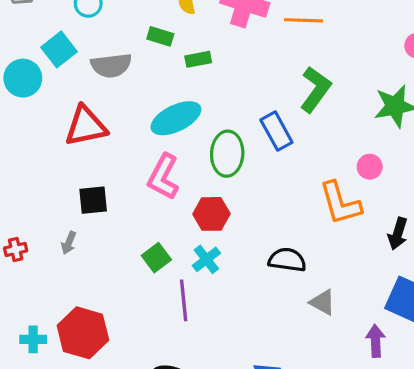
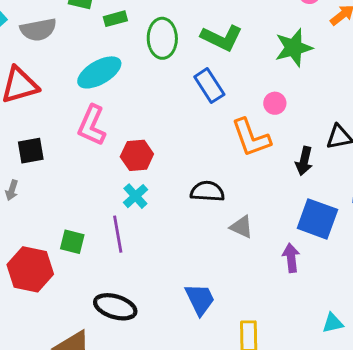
green L-shape: (315, 89) -> (222, 38), turned 84
blue rectangle: (276, 131) -> (209, 86), moved
green ellipse: (227, 154) -> (162, 38), moved
green square: (156, 258) -> (72, 242), moved, turned -35

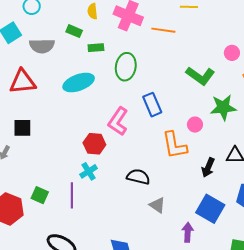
green L-shape: (222, 38) -> (200, 76), moved
green star: (294, 48) -> (223, 107), moved
pink L-shape: (92, 125) -> (118, 121), moved

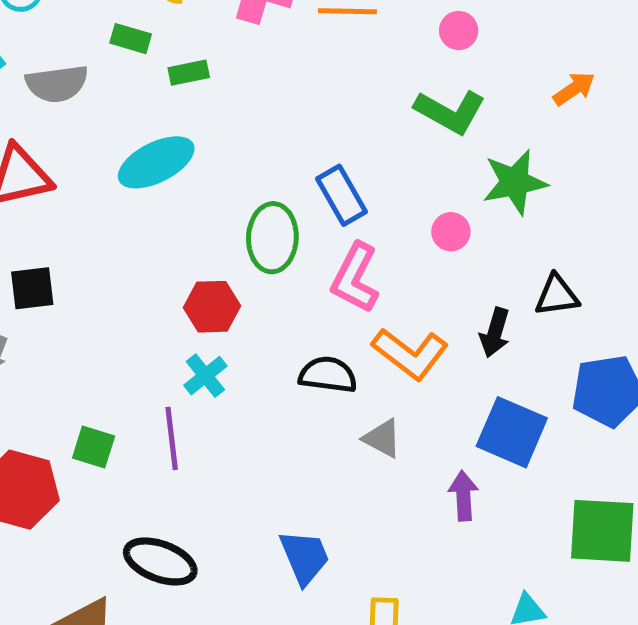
pink circle: (232, 53) -> (459, 30), moved
green ellipse: (126, 67) -> (272, 238), moved
pink L-shape: (118, 121) -> (355, 278), moved
orange L-shape: (175, 145) -> (410, 354), moved, turned -36

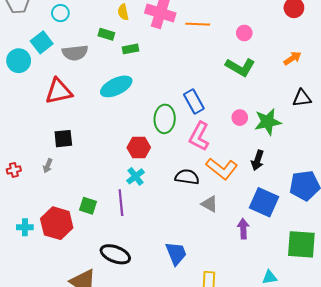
green star: (515, 182) -> (268, 122), moved
black triangle: (557, 295) -> (302, 98), moved

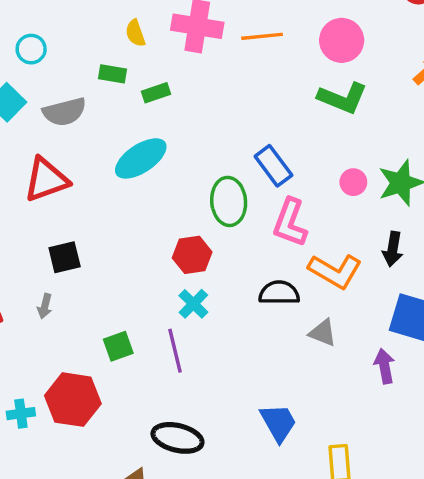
pink circle: (244, 33) -> (342, 40), size x1.6
green square: (88, 206) -> (118, 346), moved, turned -30

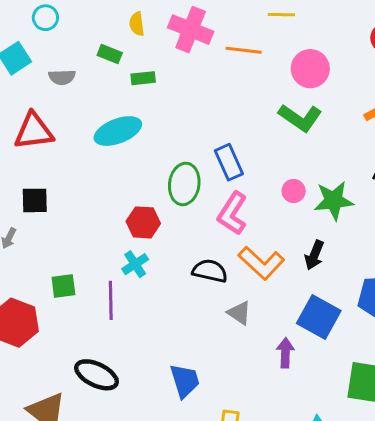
gray semicircle: (65, 112) -> (62, 77), size x0.7

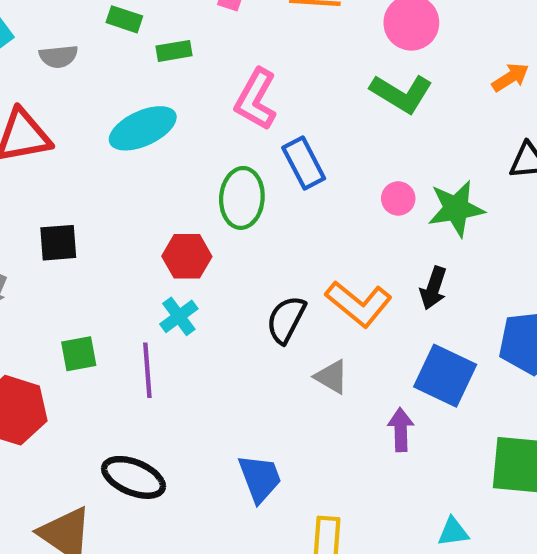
black square: (35, 200) -> (58, 243), moved
pink L-shape: (232, 213) -> (256, 99), moved
black semicircle: (210, 271) -> (286, 320), turned -72

